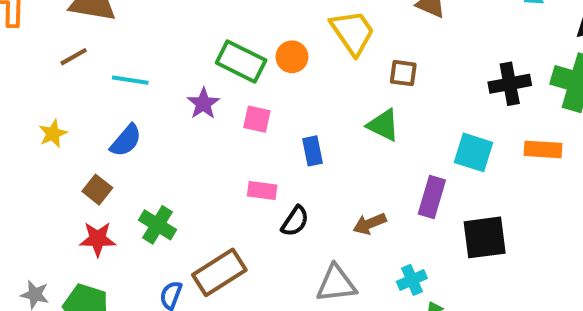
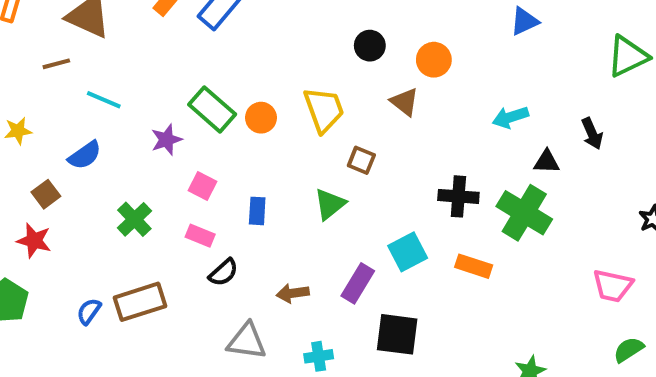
pink square: (257, 119) -> (202, 186), moved
green triangle: (383, 125) -> (330, 204), turned 40
cyan square: (473, 152) -> (408, 252), turned 30
green cross: (158, 225) -> (134, 219), moved

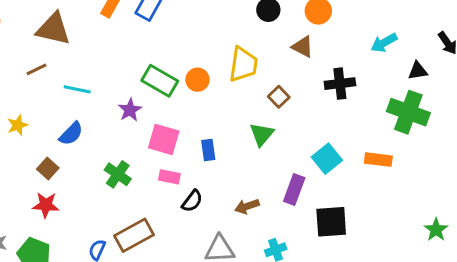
yellow trapezoid: (324, 110) -> (243, 64), turned 39
brown square: (361, 160) -> (279, 97), turned 35
pink square: (202, 186) -> (164, 139), size x1.5
black cross: (458, 196) -> (340, 84), moved

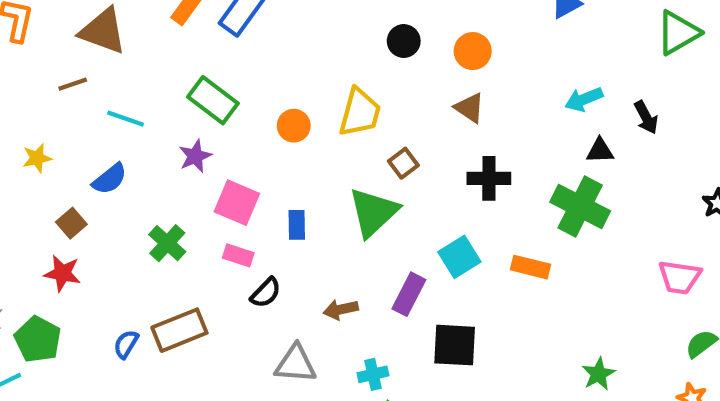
cyan arrow: (384, 43) -> (584, 99), moved
brown triangle: (303, 47) -> (470, 108), moved
green rectangle: (160, 81) -> (213, 100), moved
black cross: (340, 84) -> (489, 178), moved
green triangle: (262, 134) -> (373, 212), size x1.5

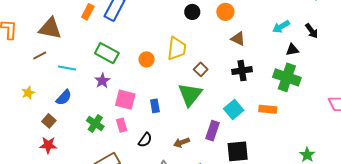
brown triangle: (470, 108) -> (238, 39), moved
pink rectangle: (238, 255) -> (122, 125), moved, turned 64

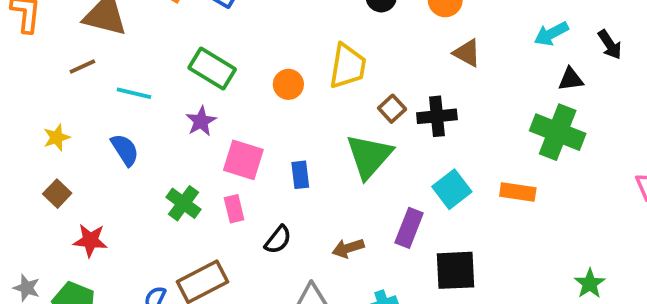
black cross: (242, 71) -> (437, 116), moved
blue semicircle: (64, 97) -> (125, 150), turned -78
brown square: (49, 121) -> (57, 194), moved

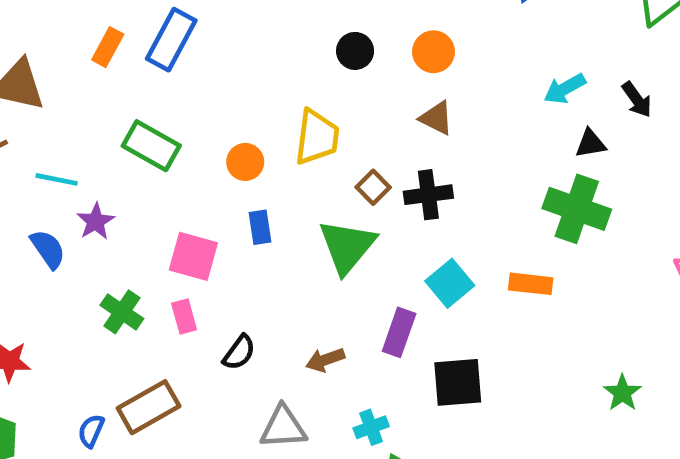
brown triangle: (467, 53) -> (436, 118), moved
purple star: (201, 121) -> (96, 221), moved
blue rectangle: (300, 175) -> (260, 227), moved

